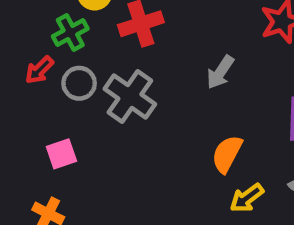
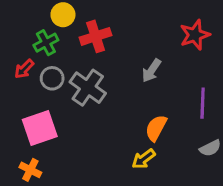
pink square: (61, 154) -> (40, 128), size x1.6
yellow arrow: (247, 198) -> (144, 159), moved

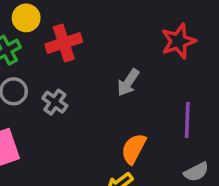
gray cross: (88, 88) -> (55, 102), size x0.6

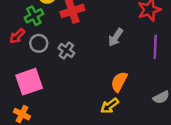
purple line: (187, 120) -> (155, 47), moved

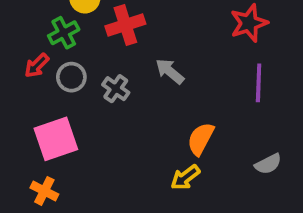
gray arrow: (116, 37) -> (170, 71), moved, turned 96

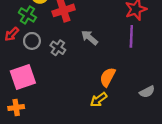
green cross: (64, 33) -> (27, 15), turned -30
purple line: (259, 83) -> (131, 36), moved
orange cross: (44, 191) -> (16, 108), turned -35

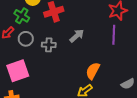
gray arrow: (90, 38) -> (77, 36), turned 98
gray cross: (58, 48) -> (49, 45), turned -32

